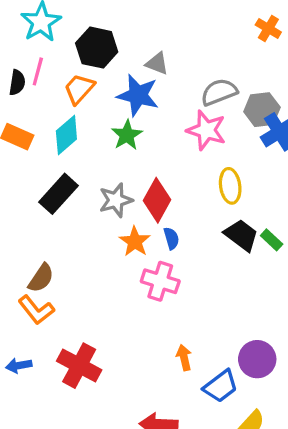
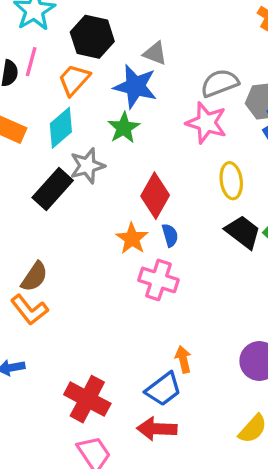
gray star: (116, 200) -> (87, 166), moved
red cross: (79, 366) -> (87, 399), moved
blue trapezoid: (221, 386) -> (163, 389), moved

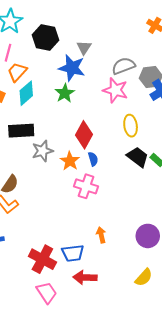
gray triangle: (155, 53) -> (84, 48), turned 42
orange trapezoid: (74, 80) -> (17, 72), moved
gray star: (87, 166) -> (42, 151), moved
black rectangle: (53, 189) -> (21, 131), turned 45
blue trapezoid: (163, 389) -> (73, 253), moved, turned 30

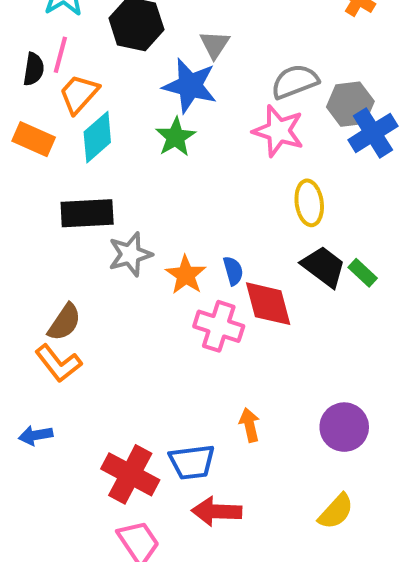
red diamond: (84, 135) -> (268, 304), moved, turned -44

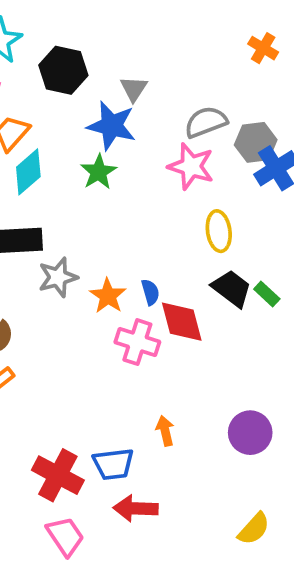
yellow semicircle: (336, 511) -> (254, 529), moved

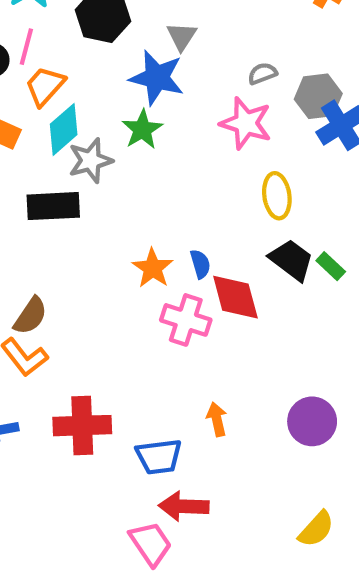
gray semicircle: (206, 122) -> (262, 74), size x0.6
gray star: (58, 277) -> (91, 161), moved
red cross: (58, 475) -> (82, 426), moved, turned -30
pink trapezoid: (65, 536) -> (151, 544), moved

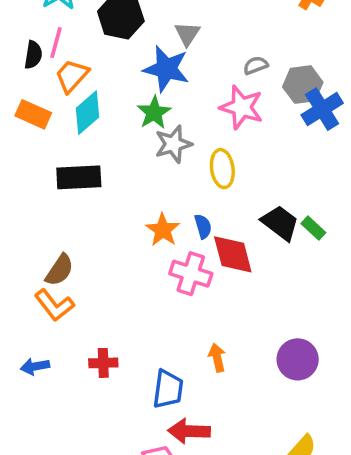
gray star: (91, 161) -> (173, 144), moved
yellow ellipse: (277, 196) -> (222, 169), moved
red cross: (82, 426) -> (103, 363), size x0.6
blue trapezoid: (159, 457) -> (168, 389), turned -75

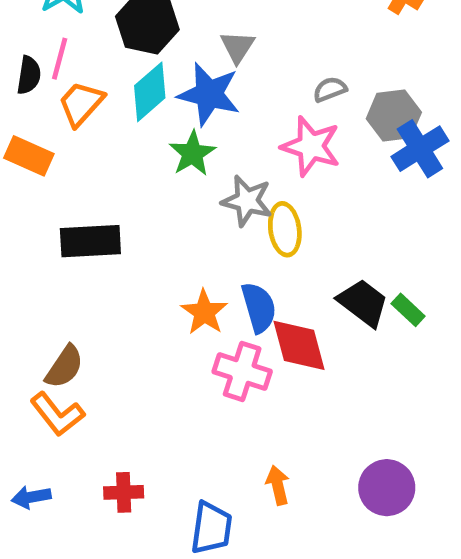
cyan diamond: (88, 113) -> (150, 92), moved
gray star: (173, 144) -> (247, 201), moved, turned 30
blue semicircle: (203, 226) -> (259, 307), size x1.5

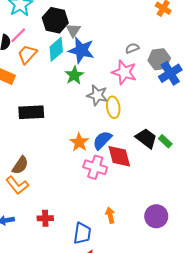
gray triangle: (237, 47) -> (73, 30), moved
pink line: (60, 59) -> (18, 35), turned 30
blue semicircle: (259, 307) -> (102, 140), turned -120

